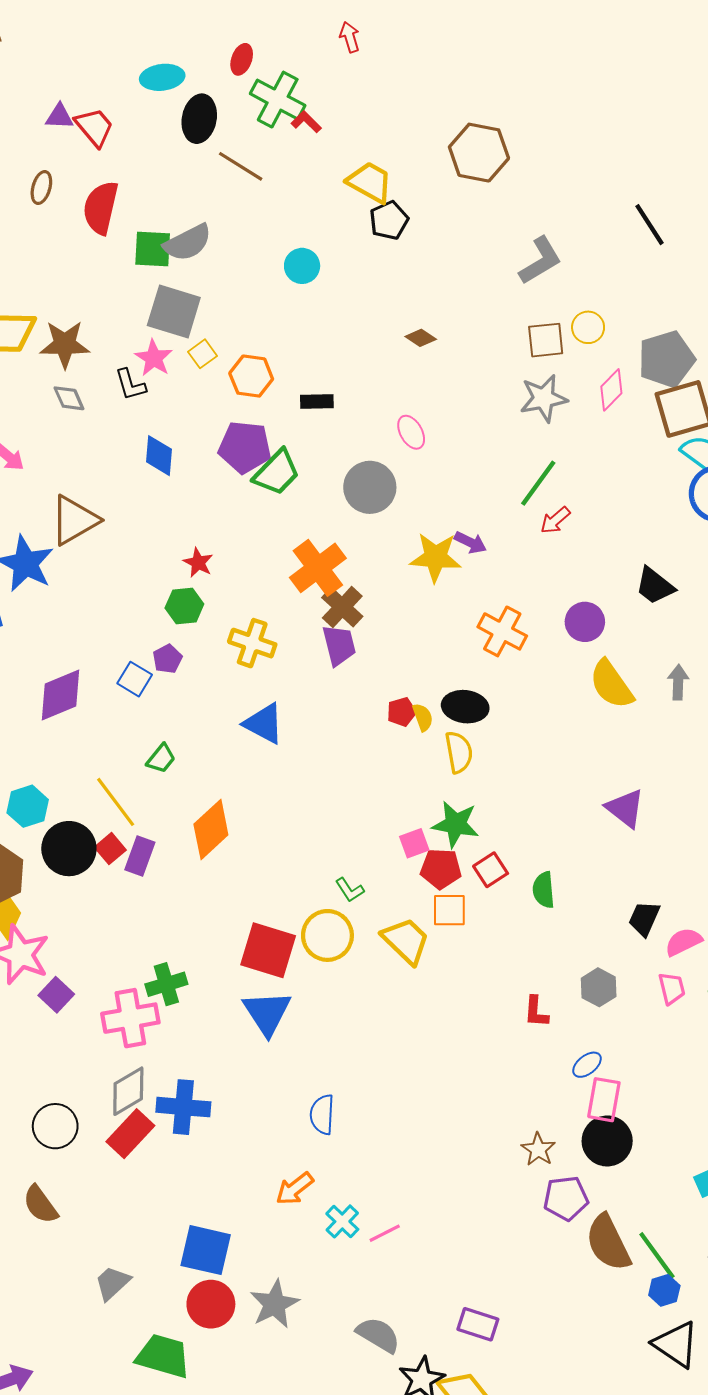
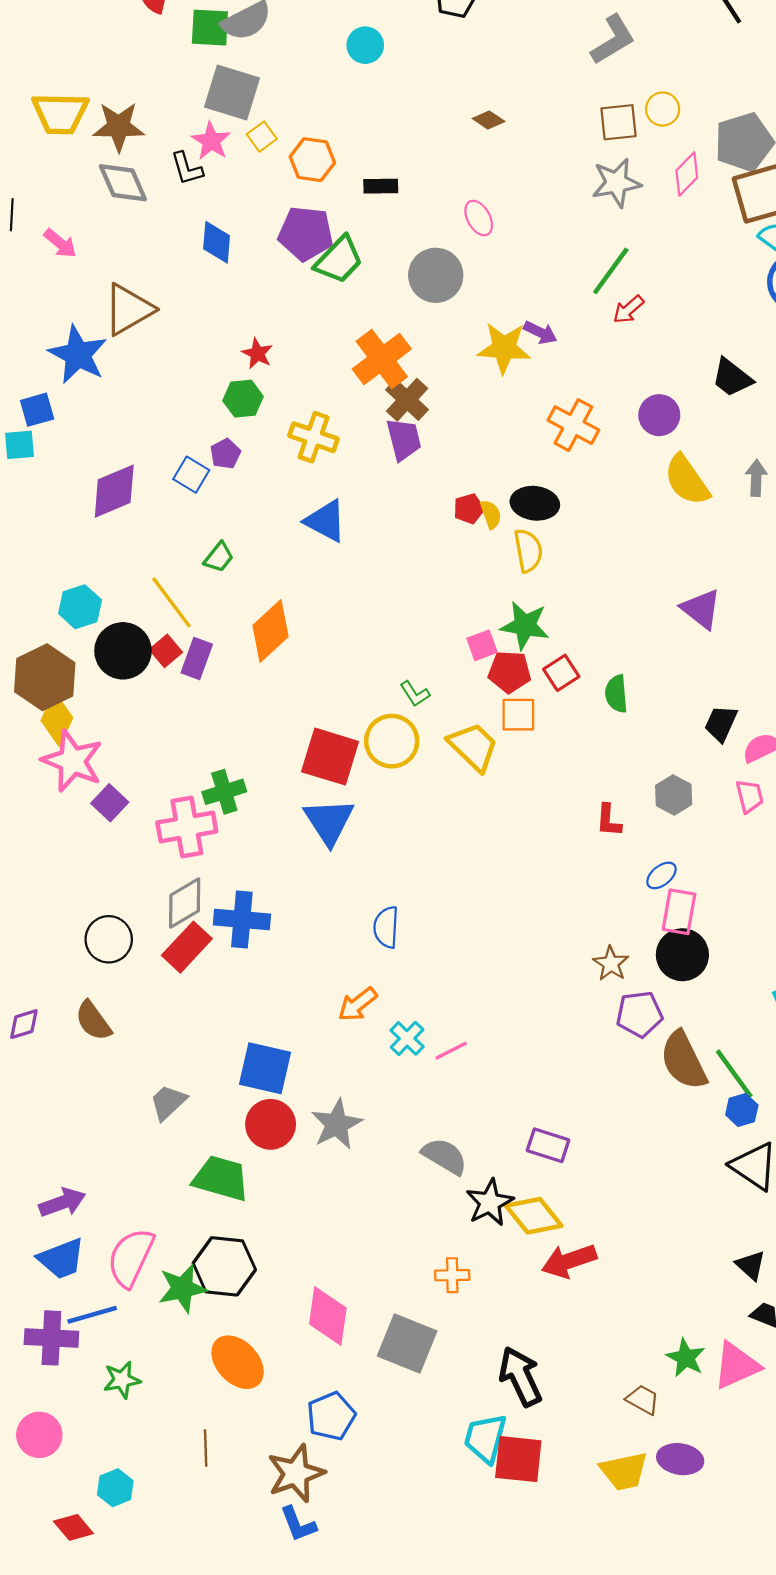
gray diamond: (69, 398) -> (123, 183), size x1.5

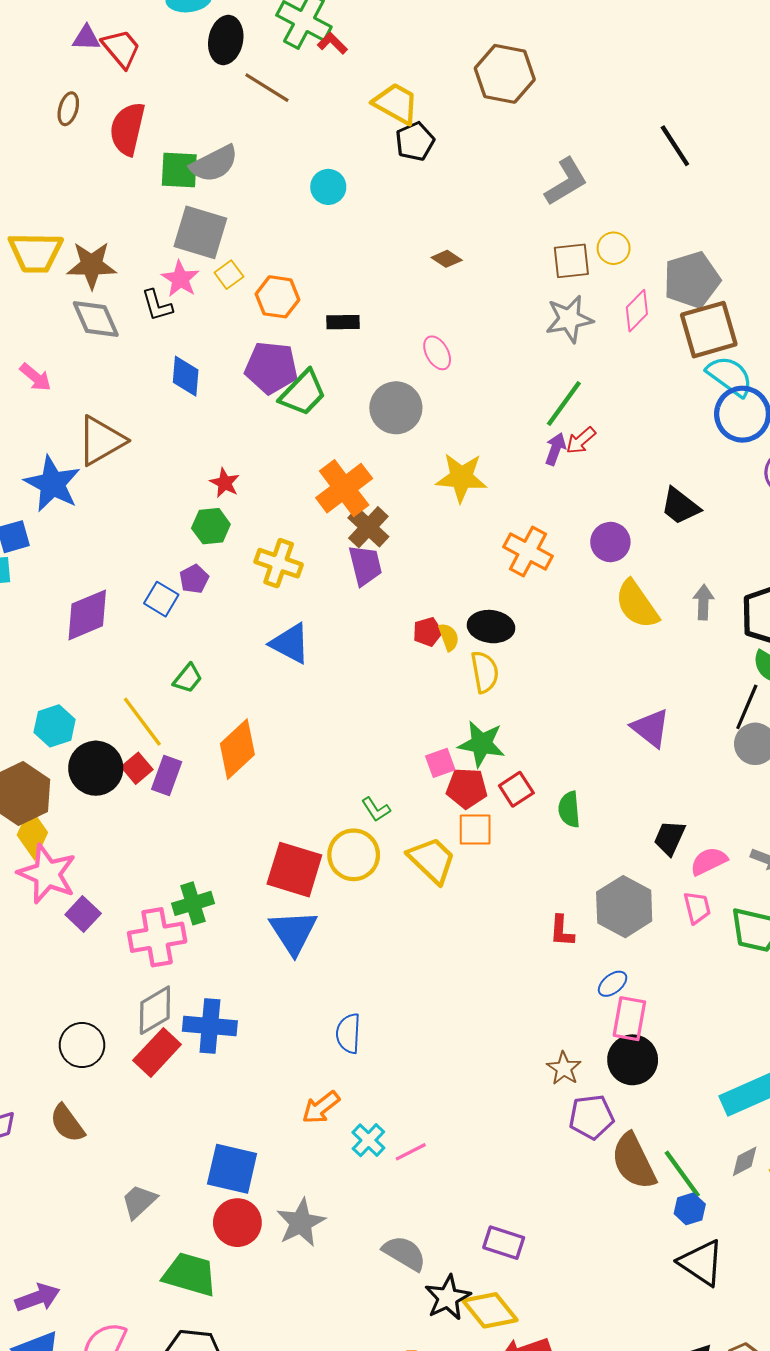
purple arrow: (540, 333) -> (555, 449), moved, turned -96
gray hexagon: (674, 795) -> (624, 907), size x1.6

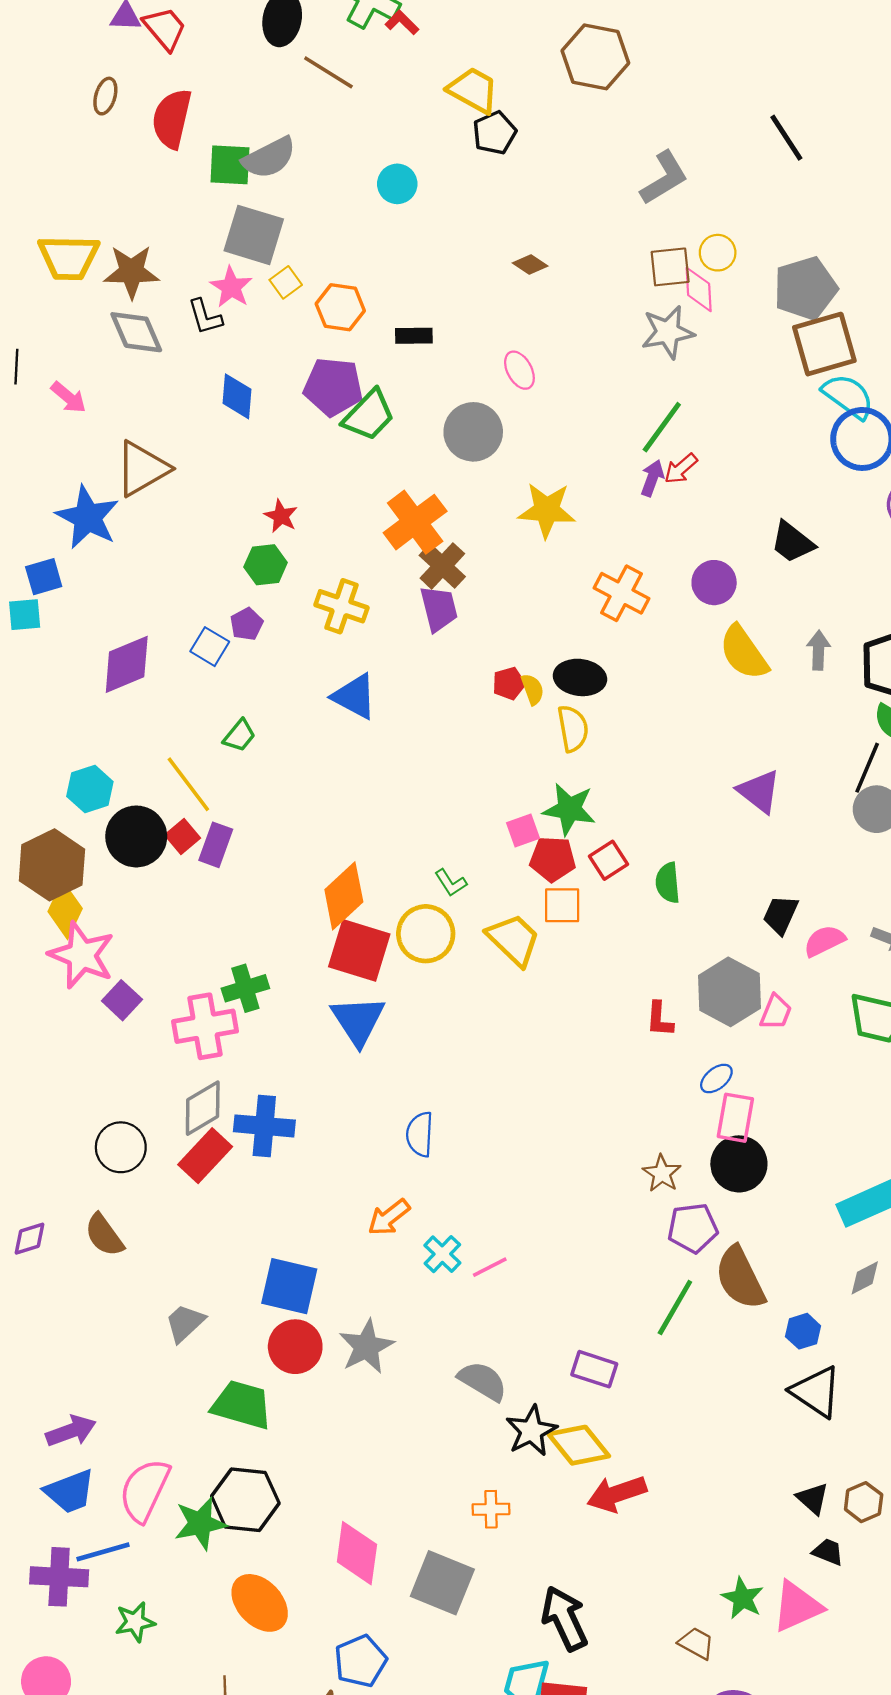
pink diamond: (637, 311) -> (699, 289), moved, turned -48
orange diamond: (237, 749) -> (344, 896), moved
pink trapezoid: (697, 908) -> (776, 1012), moved, turned 36
green line: (682, 1174) -> (675, 1307), moved, turned 66

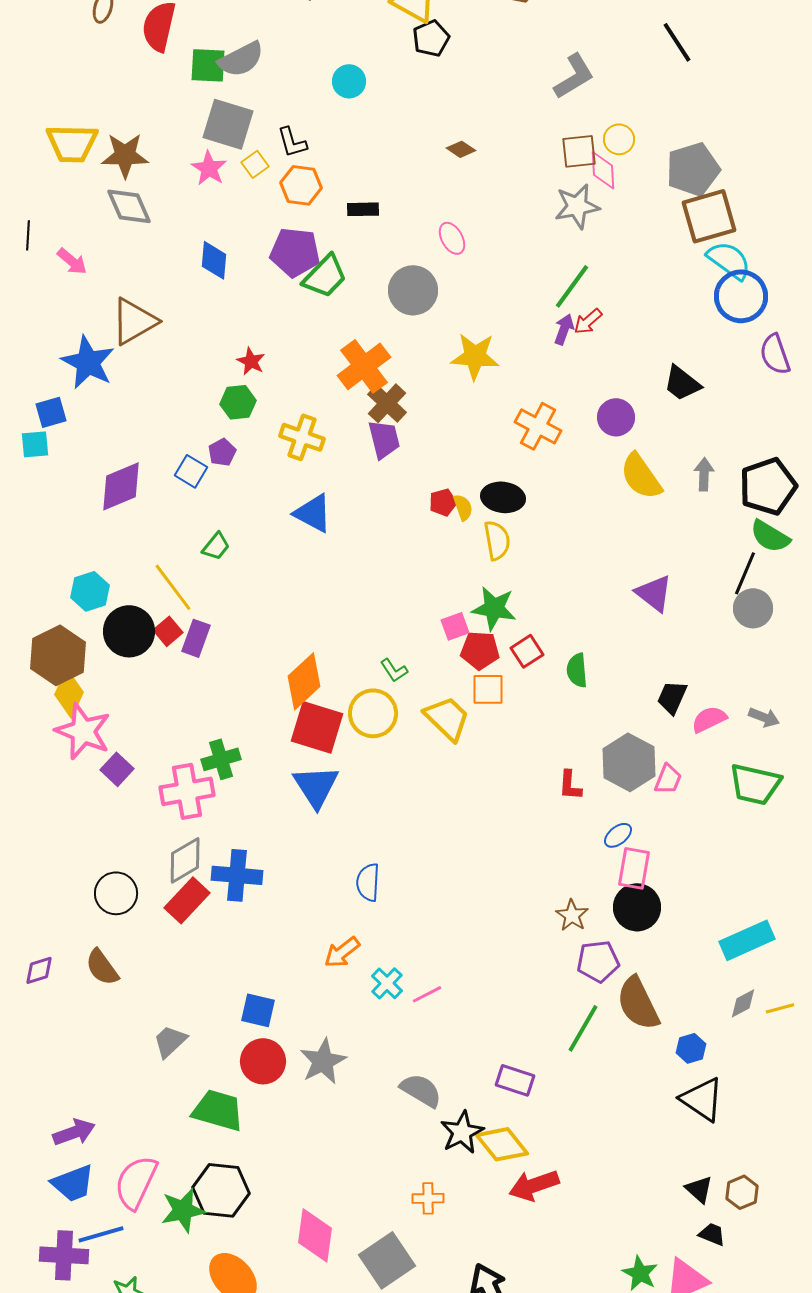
black L-shape: (205, 317) -> (292, 142), moved
blue square: (289, 1286) -> (258, 1010), size x0.7
gray square: (442, 1583) -> (387, 1260), turned 34

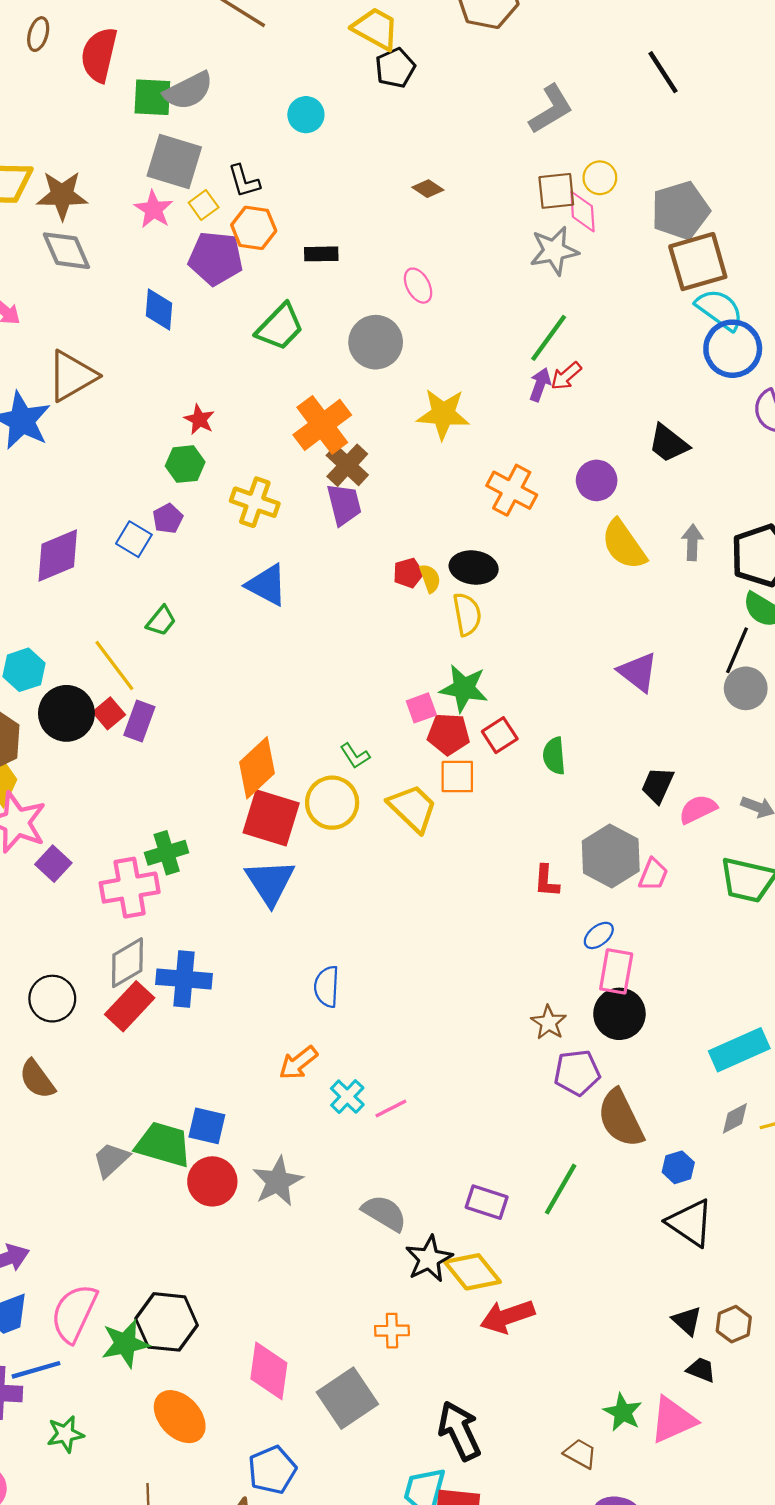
purple pentagon: (295, 252) -> (216, 258), moved
green line: (583, 1028) -> (561, 1189), moved
green trapezoid: (218, 1110) -> (163, 1144), moved

